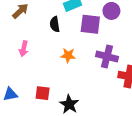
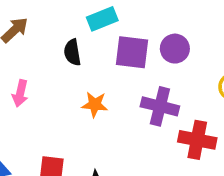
purple circle: (111, 11) -> (175, 49), moved

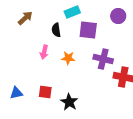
purple circle: (175, 49) -> (118, 16), moved
pink arrow: (20, 93) -> (44, 52), moved

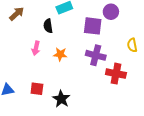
purple square: (88, 30) -> (93, 26), moved

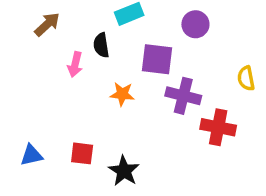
purple circle: (111, 12) -> (195, 24), moved
purple square: (93, 26) -> (157, 59), moved
pink arrow: (36, 48) -> (75, 64), moved

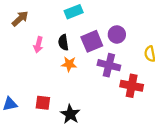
purple circle: (195, 24) -> (117, 34), moved
black semicircle: (101, 45) -> (63, 42), moved
purple square: (157, 59) -> (92, 41), turned -30

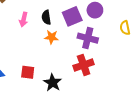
red cross: (132, 86) -> (84, 65), moved, turned -30

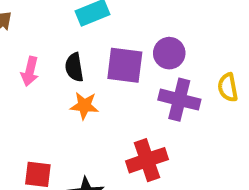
purple square: (72, 16) -> (125, 65), turned 30
purple cross: (88, 38) -> (179, 100), moved

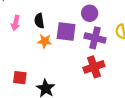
purple square: (125, 65) -> (66, 31), moved
red cross: (147, 160) -> (94, 67), moved

